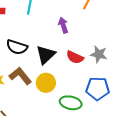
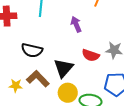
black triangle: (46, 55) -> (63, 68), moved
yellow circle: (46, 83) -> (68, 93), moved

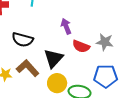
purple arrow: (76, 24) -> (66, 26), moved

